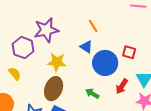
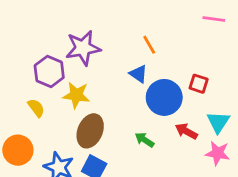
yellow star: (57, 62) -> (76, 95), moved
red arrow: (122, 86) -> (186, 131), turned 84

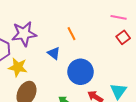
blue triangle: (138, 74) -> (54, 53), moved
red square: (199, 84) -> (123, 37), moved, turned 32

